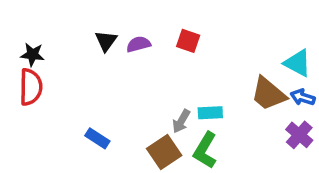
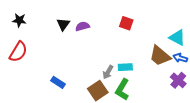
red square: (188, 41) -> (126, 23), moved
black star: (32, 55) -> (19, 20), moved
red semicircle: (31, 87) -> (18, 52), turned 30

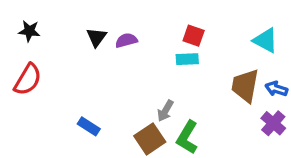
cyan triangle: (177, 38) -> (265, 40), moved
brown trapezoid: (160, 56) -> (245, 86), turned 60
cyan rectangle: (125, 67) -> (187, 59), moved

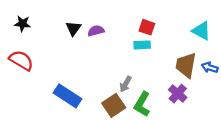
red semicircle: (28, 79) -> (21, 60), turned -90
purple cross: (273, 123) -> (178, 94), moved
blue rectangle: (89, 126) -> (67, 96), size x1.6

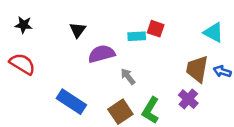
purple semicircle: (96, 31) -> (102, 54), moved, size x1.5
cyan rectangle: (142, 45) -> (137, 36), moved
gray arrow: (126, 84) -> (128, 76), moved, turned 112

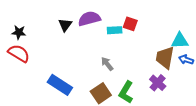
black star: (24, 25) -> (19, 32), moved
cyan triangle: (213, 32) -> (180, 41), moved, turned -30
purple semicircle: (102, 54) -> (89, 19), moved

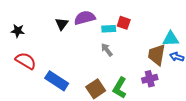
red semicircle: (19, 53) -> (26, 61), moved
gray arrow: (107, 64) -> (107, 50), moved
purple cross: (158, 83) -> (150, 79), turned 35

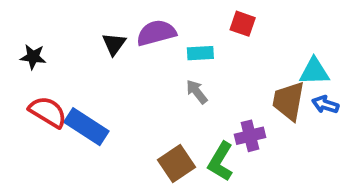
red square: (124, 23) -> (243, 24), moved
purple cross: (150, 79) -> (250, 136), moved
blue rectangle: (57, 81) -> (86, 127), moved

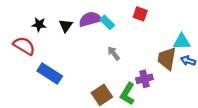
cyan rectangle: (200, 53) -> (107, 22), moved, turned 48
black star: (33, 57) -> (39, 24), moved
red semicircle: (48, 112) -> (24, 46), moved

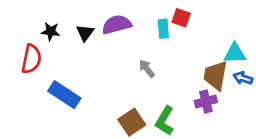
cyan rectangle: (107, 22) -> (163, 29), moved, turned 40
red semicircle: (24, 46) -> (31, 59), turned 70
purple cross: (144, 79) -> (206, 102), moved

